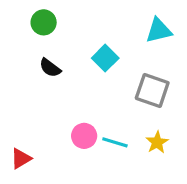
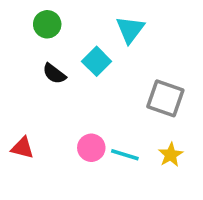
cyan triangle: (159, 30) -> (130, 30), moved, turned -40
cyan square: (105, 58) -> (97, 61), moved
red triangle: (21, 159) -> (23, 148), moved, turned 45

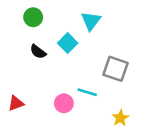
red triangle: (23, 148) -> (16, 103), turned -35
cyan line: (125, 155) -> (87, 92), moved
yellow star: (171, 155) -> (120, 118), moved

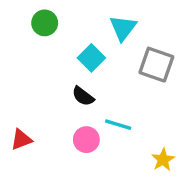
black semicircle: (38, 52) -> (83, 96), moved
gray square: (116, 69) -> (156, 65), moved

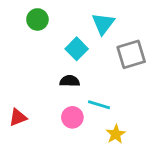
gray square: (156, 65) -> (131, 54), turned -36
black semicircle: (83, 96) -> (70, 81), turned 144
yellow star: (163, 160) -> (116, 134), moved

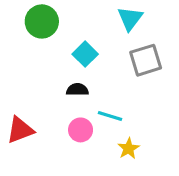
green circle: (37, 19) -> (42, 21), size x1.4
cyan triangle: (103, 24) -> (130, 18), moved
red triangle: (18, 117) -> (20, 130), size x1.4

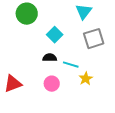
cyan line: (110, 116) -> (71, 65), moved
yellow star: (129, 148) -> (86, 79), moved

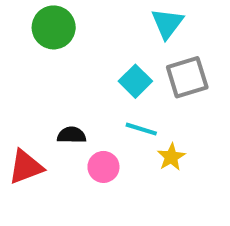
cyan square: (55, 35) -> (135, 81), moved
black semicircle: (50, 58) -> (72, 135), moved

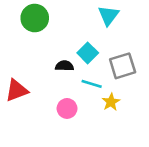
gray square: (187, 77) -> (123, 66), moved
black semicircle: (72, 135) -> (64, 66), moved
red triangle: (26, 167) -> (17, 90), moved

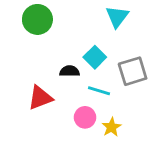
red triangle: (17, 90) -> (40, 98), moved
yellow star: (111, 102) -> (112, 127), moved
pink circle: (67, 108) -> (85, 117), moved

